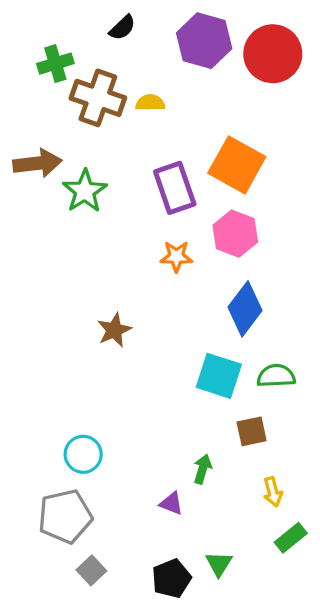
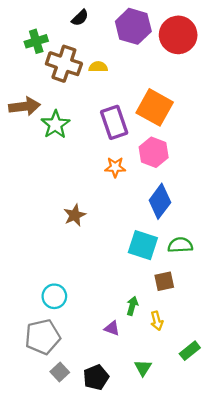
yellow arrow: (273, 492) -> (157, 321), moved
black pentagon: (171, 579) -> (96, 377), moved

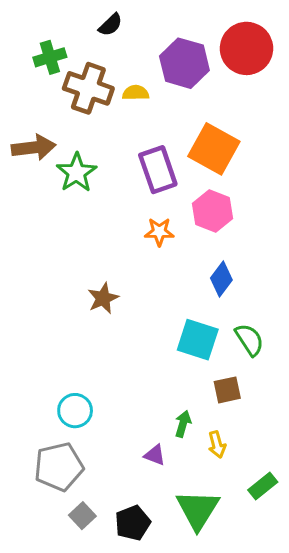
purple hexagon: (133, 26) -> (184, 63), moved
blue diamond: (160, 201) -> (221, 279), size x0.7
green semicircle: (180, 245) -> (249, 340), turned 60
green triangle: (143, 368) -> (198, 510), size x1.8

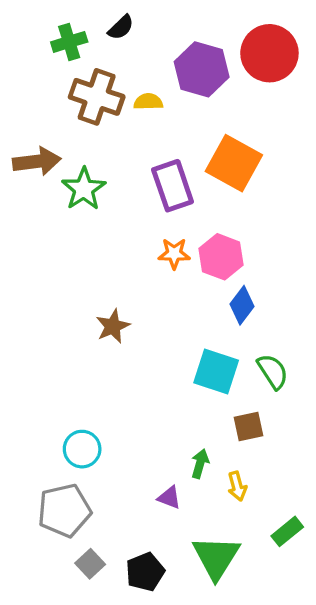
green cross: (50, 57) -> (69, 42), moved
pink hexagon: (212, 211) -> (221, 257), moved

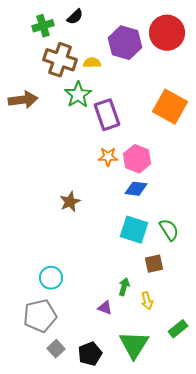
orange square: (234, 163) -> (170, 107), moved
green star: (84, 189) -> (78, 95), moved
blue diamond: (242, 305) -> (136, 189), moved, turned 60

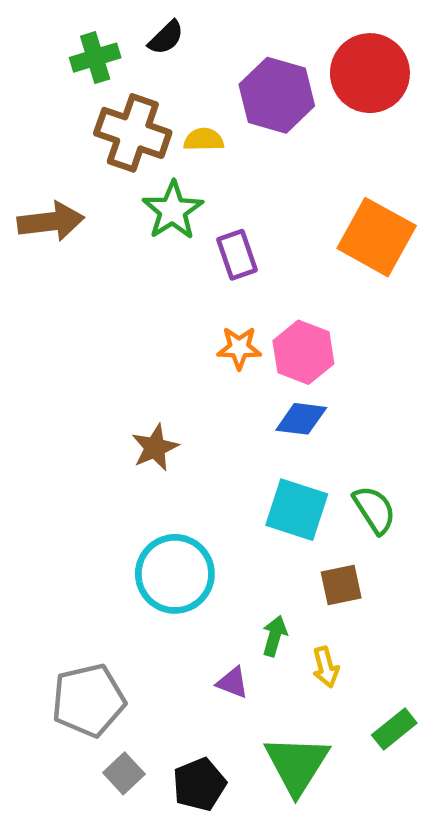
purple rectangle: (107, 115) -> (237, 255), size x0.7
cyan circle: (51, 278) -> (175, 574), moved, size x1.5

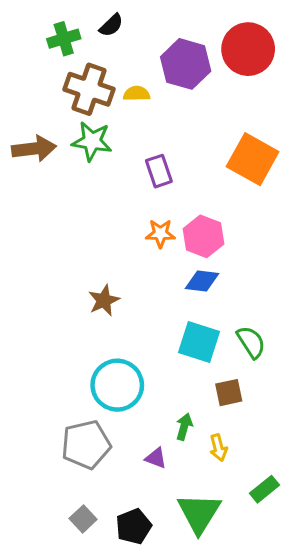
green star: (173, 210) -> (92, 141), moved, turned -30
gray pentagon: (88, 700) -> (86, 445), moved

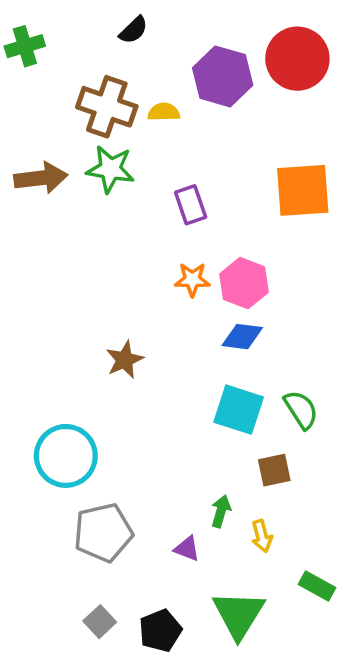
green cross: (64, 39) -> (25, 46), moved
orange square: (253, 159) -> (303, 190), turned -33
cyan circle: (117, 385) -> (66, 456), moved
green rectangle: (264, 489) -> (317, 586), turned 68

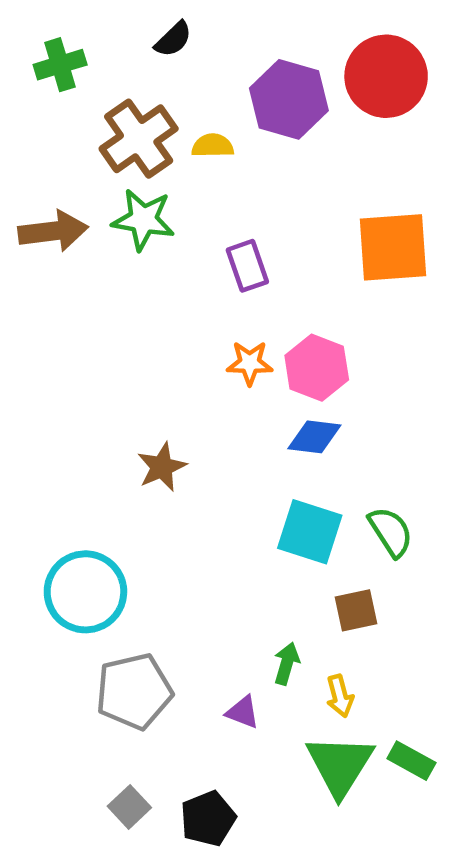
green cross: (25, 46) -> (60, 65), moved
brown cross: (107, 107) -> (139, 139), turned 36
green triangle: (239, 614) -> (340, 765), moved

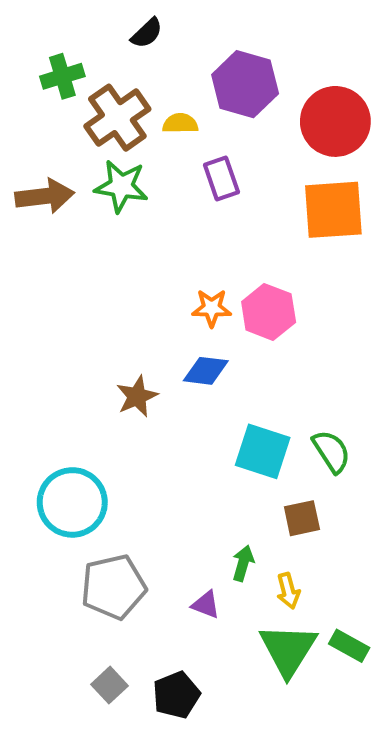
green cross: (60, 65) -> (62, 76), moved
red circle: (386, 76) -> (335, 121), moved
purple rectangle: (247, 266) -> (221, 178), moved
blue diamond: (314, 437) -> (206, 371), moved

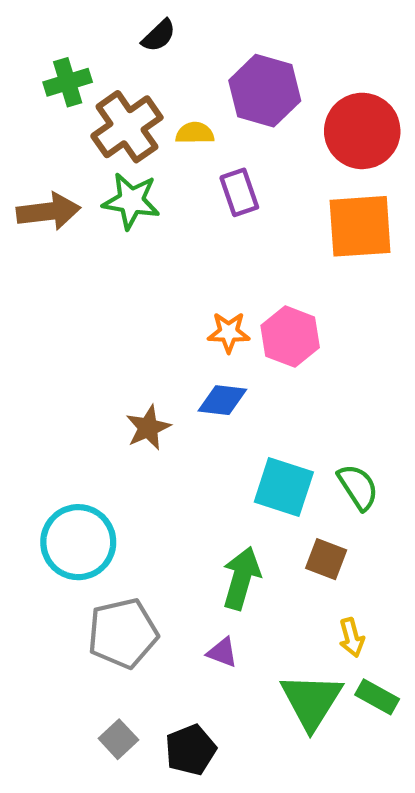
brown square: (302, 518) -> (326, 559), turned 33
green arrow: (243, 563) -> (241, 578), moved, size x1.6
yellow arrow: (288, 591) -> (352, 637), moved

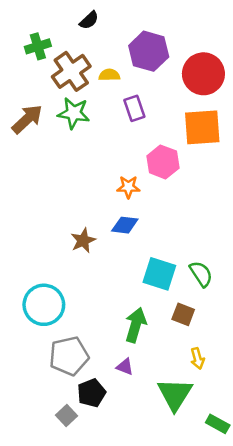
brown arrow: (49, 211) -> (27, 119), turned -36
pink hexagon: (290, 337) -> (163, 162), moved
green rectangle: (377, 697) -> (218, 424), moved
black pentagon: (191, 750) -> (91, 393), moved

